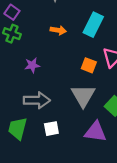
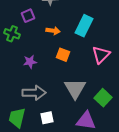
purple square: (12, 12) -> (28, 16), moved, turned 32
orange square: (89, 65) -> (63, 55), moved

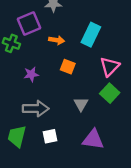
purple square: (28, 16) -> (29, 24), size x1.5
gray triangle: (75, 89) -> (81, 104), size x0.6
green square: (103, 98) -> (110, 93), moved

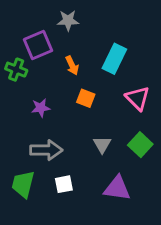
orange arrow: (57, 40) -> (72, 65), turned 56
pink triangle: (110, 67) -> (138, 98), turned -30
green square: (110, 93) -> (140, 145), moved

